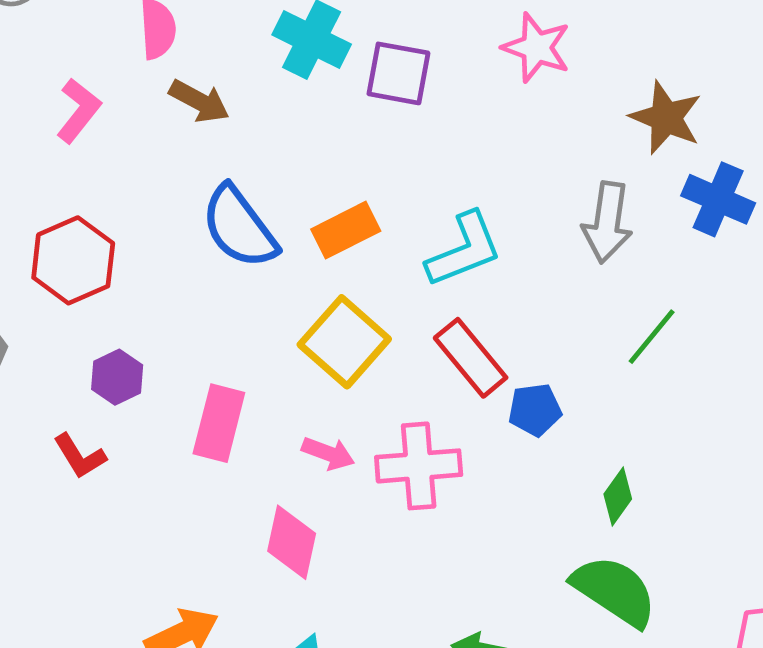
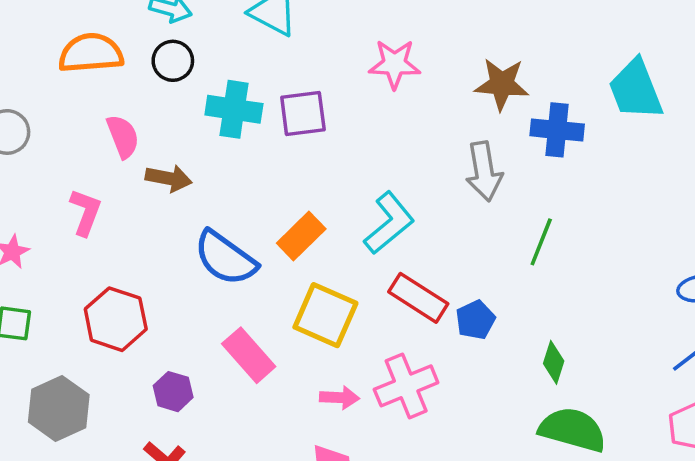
pink rectangle: (219, 423) -> (249, 355), moved, turned -38

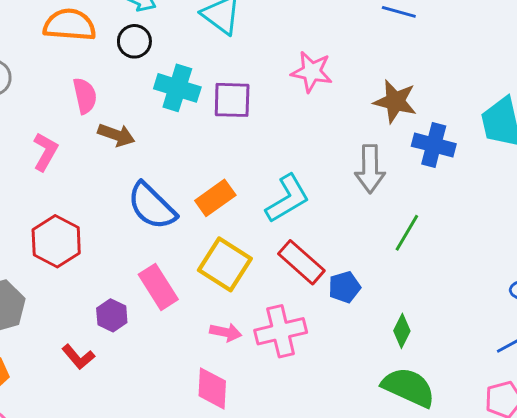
purple hexagon: (173, 392) -> (112, 315), moved

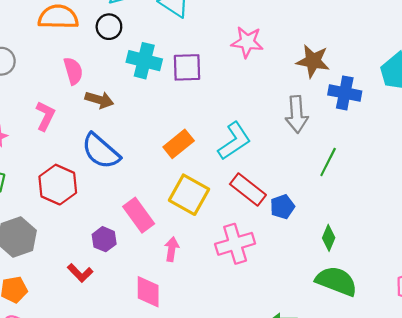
blue semicircle: (152, 206) -> (101, 151), moved
pink arrow: (226, 332) -> (172, 249), moved, turned -90
pink diamond: (212, 388) -> (148, 292), moved

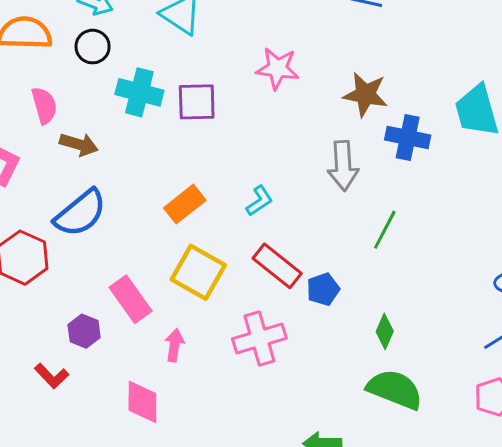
cyan L-shape: (234, 141) -> (259, 201), size x0.6
blue semicircle: (101, 151) -> (80, 213), turned -81

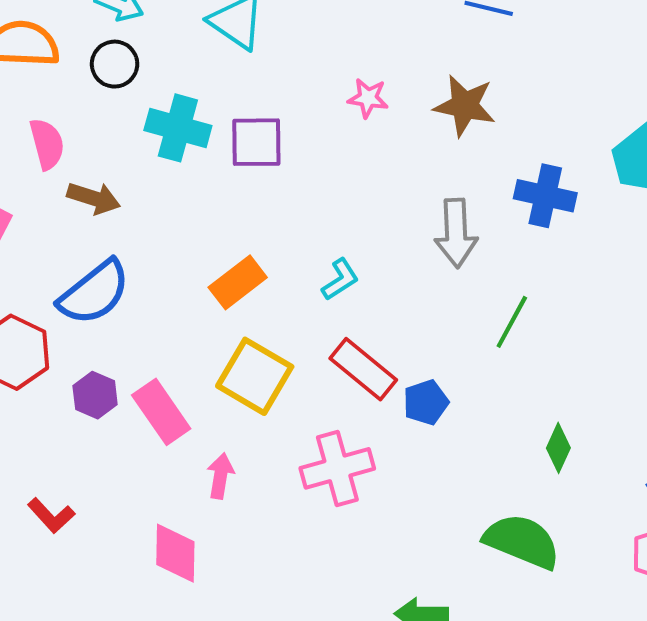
pink star: (278, 68) -> (368, 98), size x0.7
brown star: (365, 94) -> (465, 106), moved
purple hexagon: (84, 331) -> (95, 395), moved
green diamond: (385, 331) -> (558, 448), moved

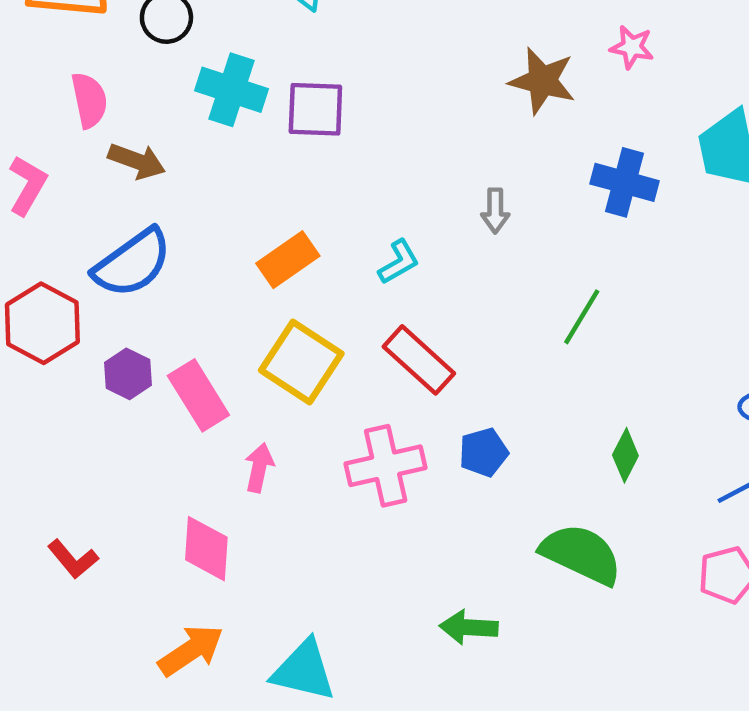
pink star: (368, 98) -> (632, 47), moved
gray arrow: (456, 233) -> (495, 211), moved, size x0.6
blue pentagon: (426, 402) -> (484, 452), moved
red L-shape: (51, 515) -> (73, 559), moved

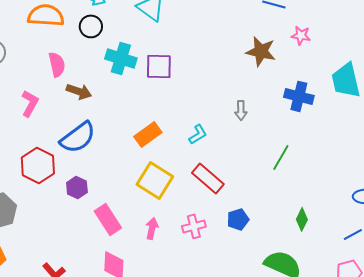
pink rectangle: (198, 395) -> (108, 219), moved
pink cross: (386, 466) -> (194, 226), size x0.7
pink arrow: (259, 468) -> (152, 228), moved

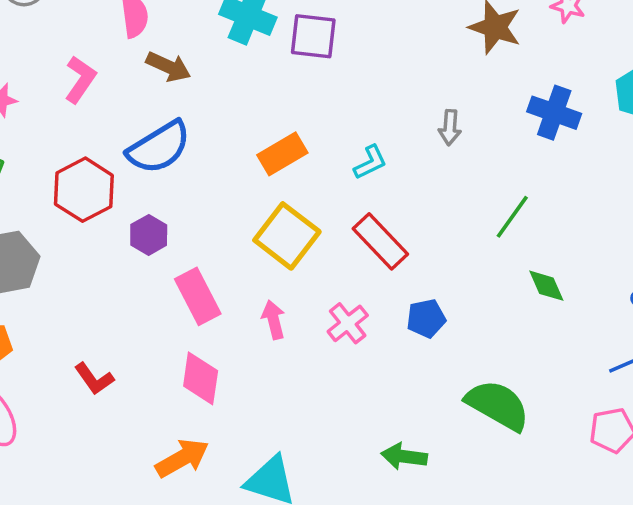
green diamond: (302, 219) -> (546, 286), moved, turned -55
pink cross: (194, 226) -> (348, 323), turned -30
pink arrow: (152, 228) -> (274, 320), turned -30

